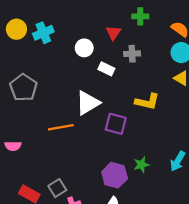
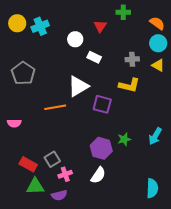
gray cross: (132, 54) -> (132, 59), moved

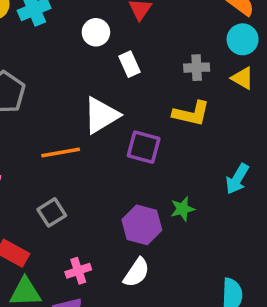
white rectangle: (94, 57) -> (129, 64), turned 40
cyan arrow: (155, 136) -> (237, 179), moved
gray square: (52, 159) -> (52, 212), moved

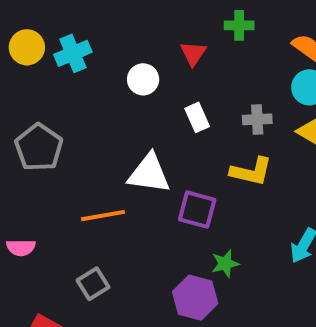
white rectangle: (129, 64) -> (197, 117), moved
white triangle: (101, 115) -> (149, 174), turned 39
green star: (182, 209) -> (225, 264), moved

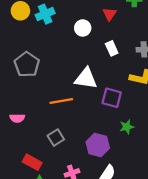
purple hexagon: (195, 298) -> (98, 145), moved

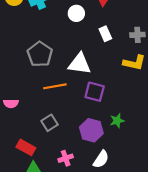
gray pentagon: (27, 64) -> (40, 54), moved
purple square: (112, 98) -> (95, 92), moved
green star: (127, 127) -> (117, 121), moved

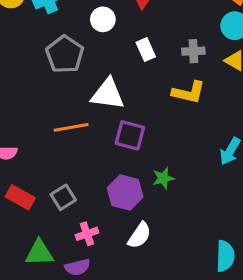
gray pentagon: (40, 54) -> (65, 54), moved
gray square: (50, 123) -> (63, 197), moved
red rectangle: (26, 147) -> (20, 197), moved

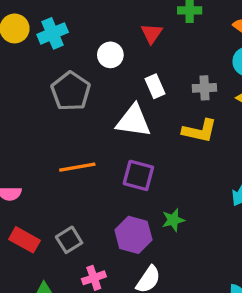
white triangle: (108, 94) -> (133, 121), moved

